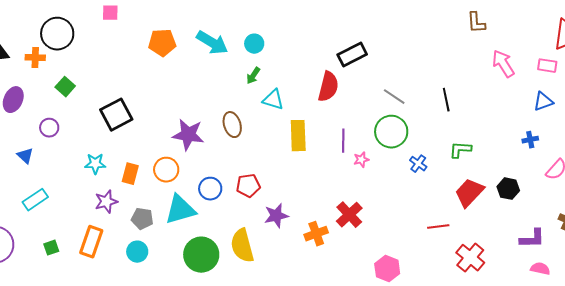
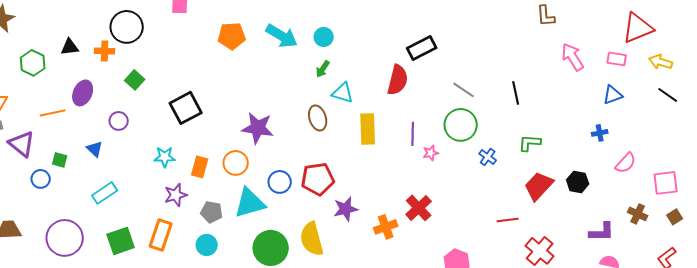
brown ellipse: (232, 125) -> (318, 118), moved
red pentagon: (248, 186) -> (318, 179), size x1.4
green square: (51, 248) -> (121, 241), size x1.8

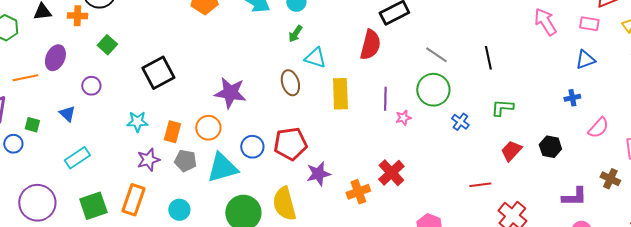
red trapezoid: (539, 186) -> (511, 151), size x0.7
gray pentagon: (212, 212) -> (185, 161), moved

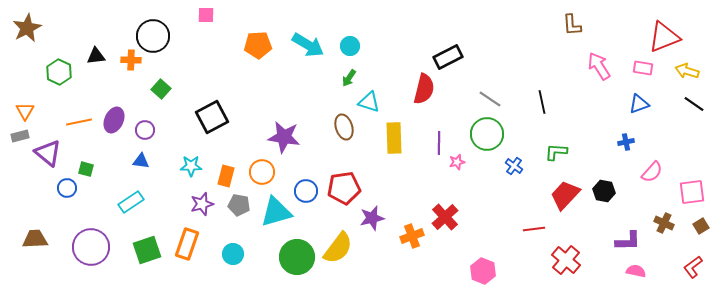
purple ellipse: (55, 58) -> (114, 120), moved
blue triangle: (67, 114) -> (141, 161), moved, turned -36
red trapezoid: (511, 151) -> (565, 195), size x1.4
yellow semicircle: (284, 204) -> (338, 248), turned -128

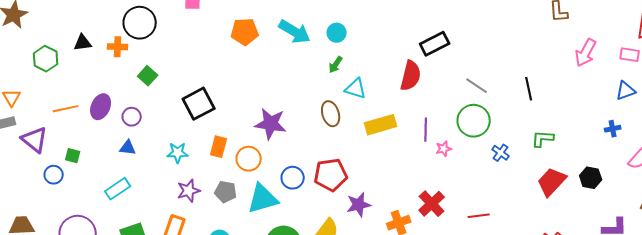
pink arrow: (599, 66) -> (586, 53), turned -120
yellow rectangle: (394, 138) -> (381, 125), turned 76
orange rectangle: (226, 176) -> (219, 147), moved
red line: (534, 229) -> (479, 216), moved

